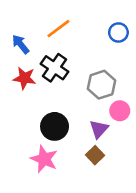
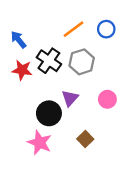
orange line: (58, 29) -> (73, 29), moved
gray hexagon: (102, 85) -> (82, 62), moved
purple triangle: (99, 129) -> (70, 98), moved

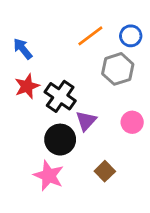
black cross: (49, 61) -> (60, 96), moved
gray hexagon: (82, 62) -> (118, 69), moved
red star: (22, 70) -> (27, 86), turned -30

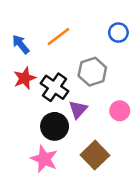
orange line: (90, 36) -> (58, 36), moved
gray hexagon: (118, 69) -> (92, 72), moved
brown square: (105, 171) -> (95, 155), size x1.5

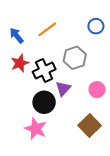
black cross: (55, 87) -> (44, 71), turned 30
brown square: (95, 155) -> (90, 126), moved

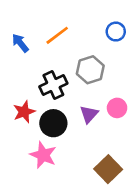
red star: (20, 63) -> (24, 112), moved
purple triangle: (63, 88) -> (89, 114), moved
brown square: (90, 126) -> (108, 169), moved

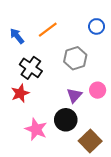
black cross: (53, 85) -> (31, 68), moved, turned -30
black circle: (53, 123) -> (66, 120), moved

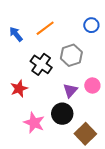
black cross: (31, 68) -> (41, 64), moved

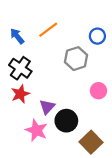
blue circle: (91, 25) -> (97, 36), moved
black cross: (41, 64) -> (20, 68), moved
purple triangle: (70, 91) -> (47, 107), moved

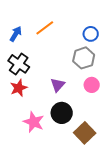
blue arrow: (17, 36) -> (16, 34), turned 70
gray hexagon: (76, 59) -> (84, 58), moved
purple triangle: (47, 107) -> (58, 85), moved

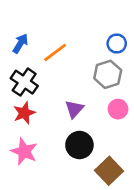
orange line: (45, 28) -> (55, 52), moved
pink star: (34, 122) -> (24, 151), moved

